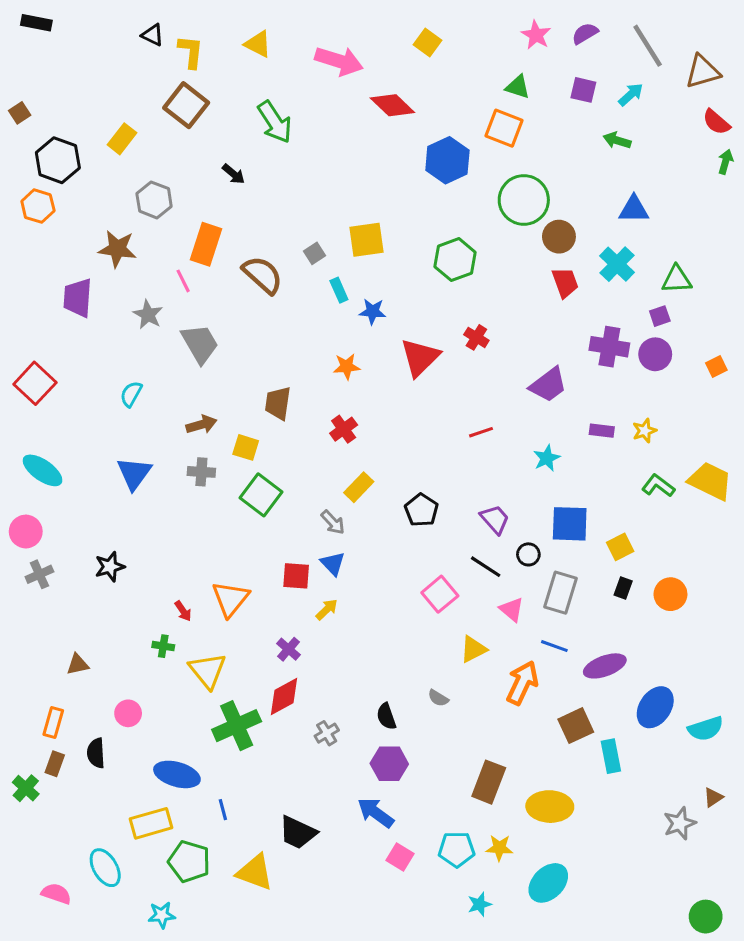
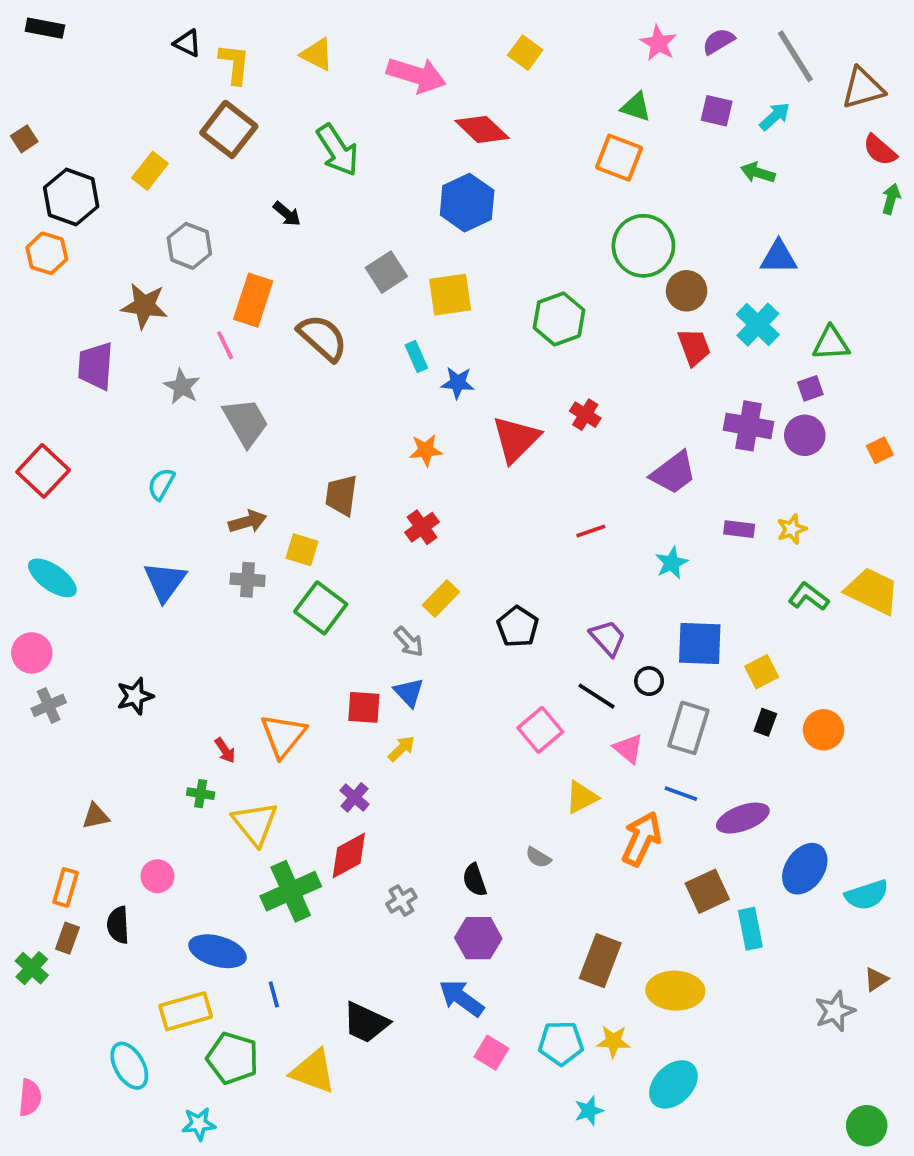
blue hexagon: (447, 160) -> (467, 203), moved
gray square: (314, 253) -> (386, 272), moved, size x1.5
pink semicircle: (56, 894) -> (30, 1098), moved, turned 76

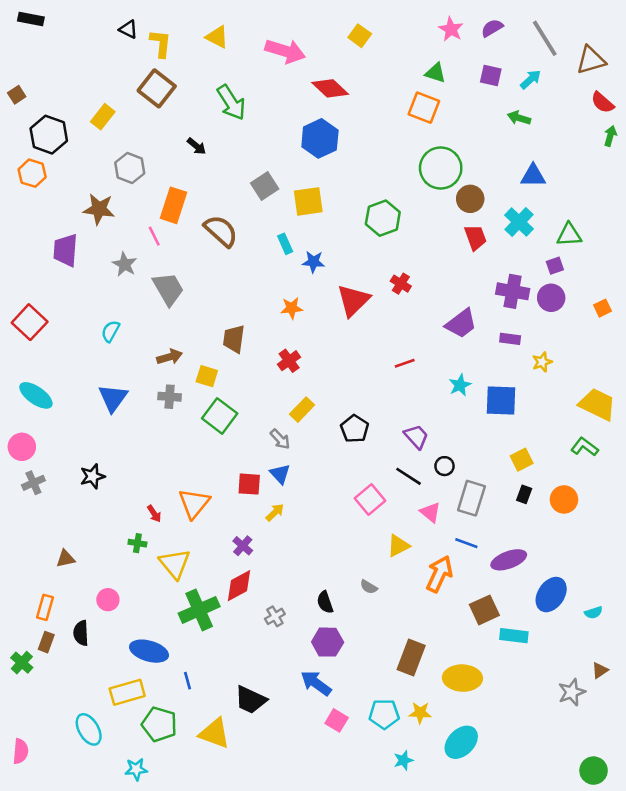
purple rectangle: (739, 529) -> (510, 339), moved
green L-shape: (809, 597) -> (585, 447), moved
blue square: (700, 644) -> (501, 401), moved
cyan semicircle: (867, 895) -> (594, 613), size x0.6
cyan rectangle: (750, 929) -> (514, 636), turned -72

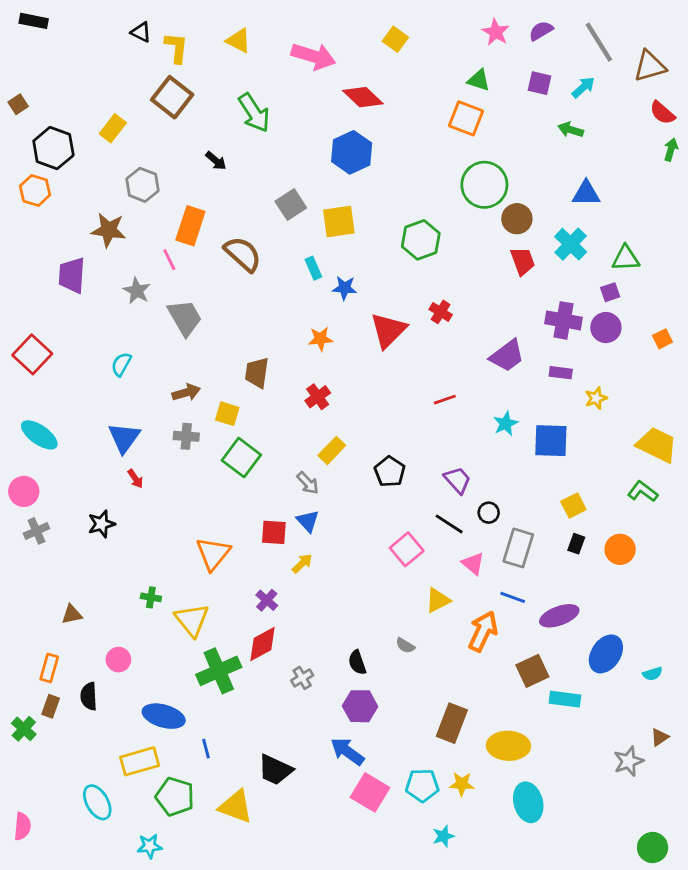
red arrow: (154, 514) -> (135, 479), moved
pink square: (337, 720) -> (370, 792), size x1.5
cyan ellipse: (461, 742) -> (528, 802), moved, turned -60

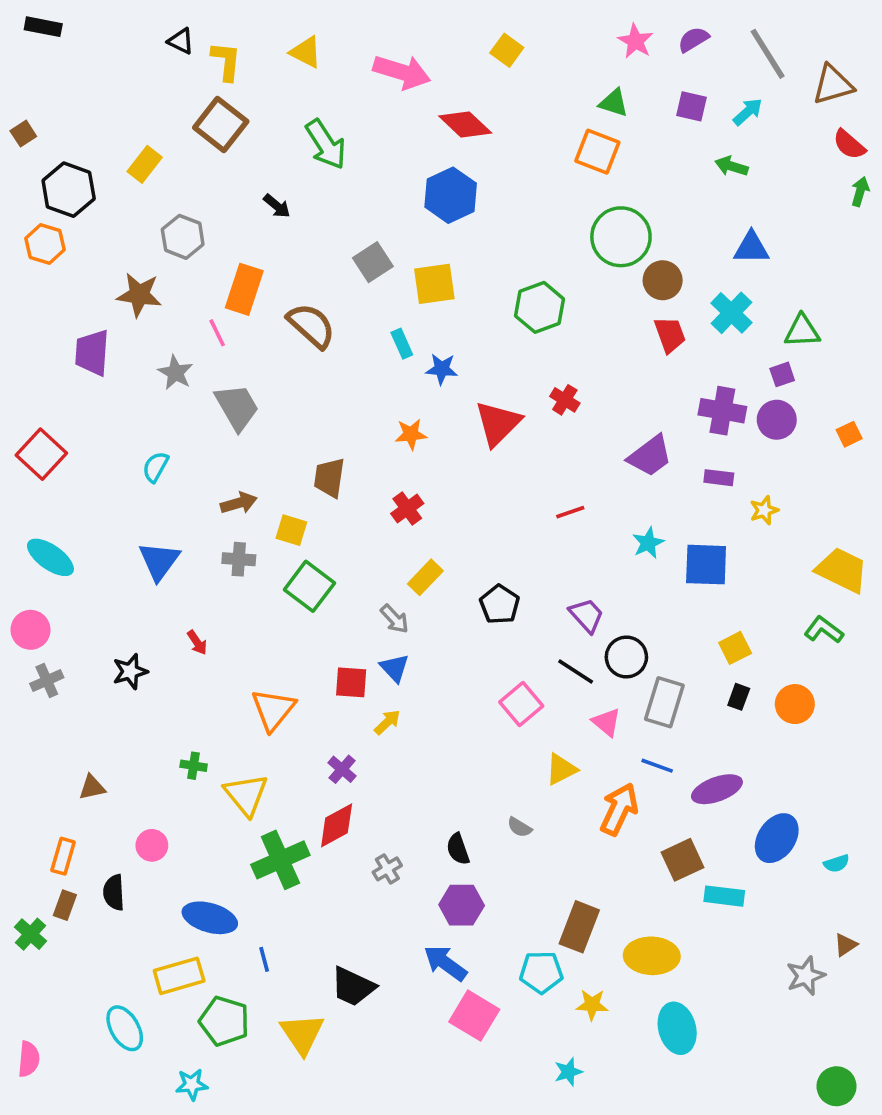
red arrow: (135, 479) -> (197, 642), moved
black circle: (489, 513) -> (626, 657), size x1.5
cyan pentagon: (422, 785) -> (541, 972), moved
yellow triangle: (236, 807) -> (302, 1034), turned 36

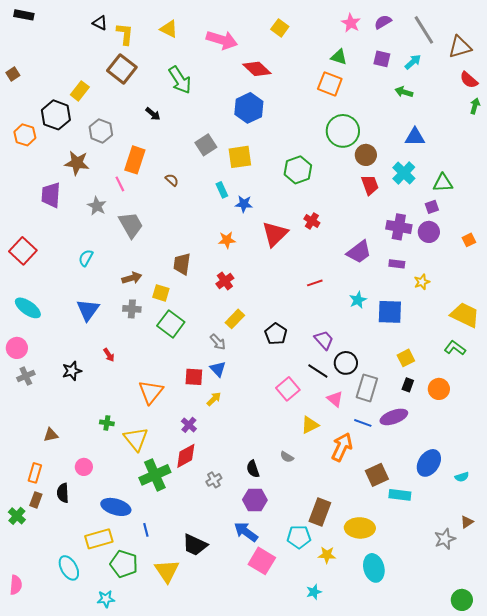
black hexagon: (69, 190) -> (56, 115), moved
brown semicircle: (311, 326) -> (172, 180), size x0.5
purple ellipse: (717, 789) -> (394, 417), moved

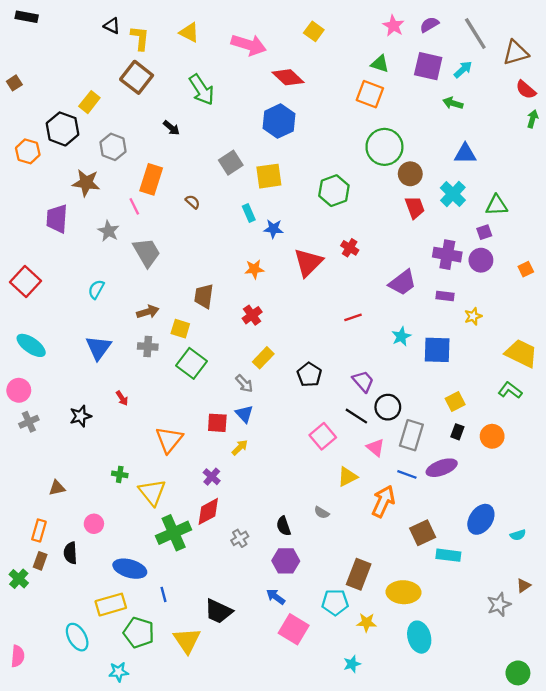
purple square: (382, 59) -> (428, 66), size x1.5
blue arrow: (246, 532) -> (276, 597), size x0.7

